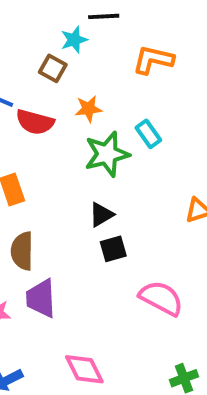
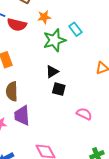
black square: (113, 249) -> (59, 89), turned 32
pink semicircle: (161, 298) -> (84, 114), size x0.7

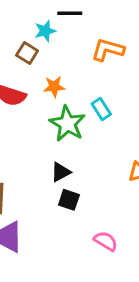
green star: (54, 40) -> (67, 124), turned -30

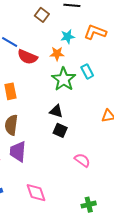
cyan star: (45, 31) -> (68, 37), moved
brown square: (27, 53) -> (42, 15), moved
black triangle: (61, 172) -> (56, 111), turned 40

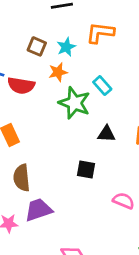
brown square: (42, 15) -> (37, 46), moved
black triangle: (56, 111) -> (106, 134), moved
purple trapezoid: (18, 152) -> (38, 210), turned 80

